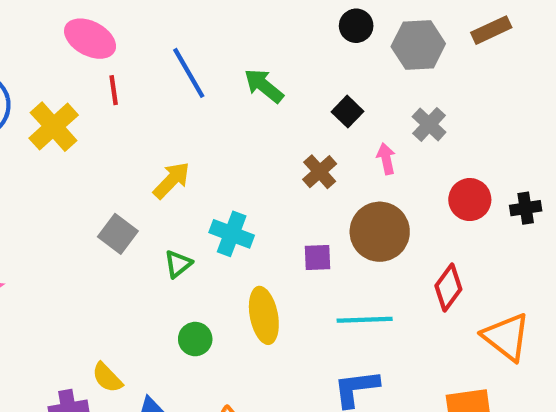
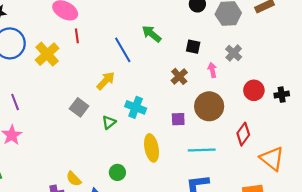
blue line: (189, 73) -> (123, 50), moved
black square: (348, 112) -> (193, 47), turned -32
green circle: (195, 339) -> (117, 172), moved

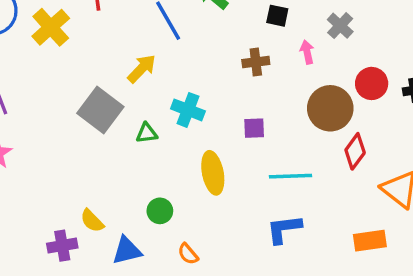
brown cross: (179, 76) -> (256, 62), turned 35
brown circle: (209, 106) -> (330, 108), moved
gray square: (79, 107) -> (100, 110), size x1.5
green triangle: (109, 122) -> (147, 133), turned 32

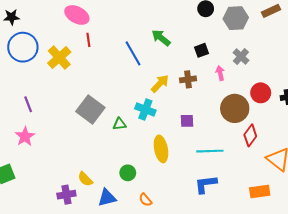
black square: (277, 16) -> (201, 50), turned -32
yellow arrow: (142, 69) -> (160, 84), moved

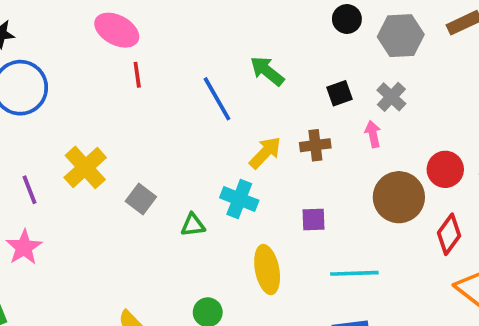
gray cross: (241, 57) -> (391, 97), moved
yellow cross: (59, 58) -> (85, 167), moved
gray square: (90, 109) -> (141, 199), size x0.6
red diamond: (250, 135) -> (449, 234), moved

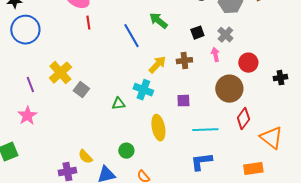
red circle: (445, 169) -> (248, 63), moved
gray square: (141, 199) -> (81, 90), moved
red diamond: (449, 234) -> (243, 119), moved

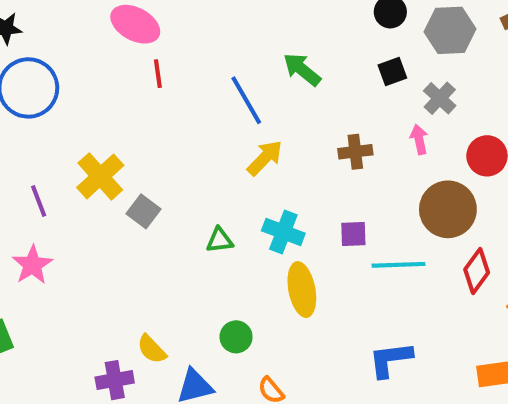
black square: (197, 33) -> (392, 72), moved
yellow arrow: (157, 65) -> (265, 158), moved
cyan cross: (143, 90) -> (283, 232), moved
cyan line: (205, 130) -> (399, 265), moved

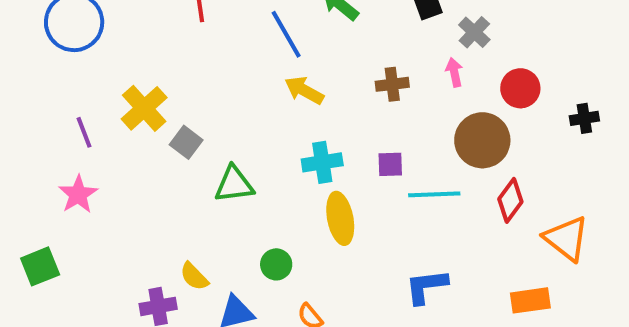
yellow arrow: (265, 158) -> (304, 90), turned -105
cyan cross: (283, 232) -> (322, 162), turned -30
green triangle: (220, 240) -> (234, 184), moved, size x1.5

